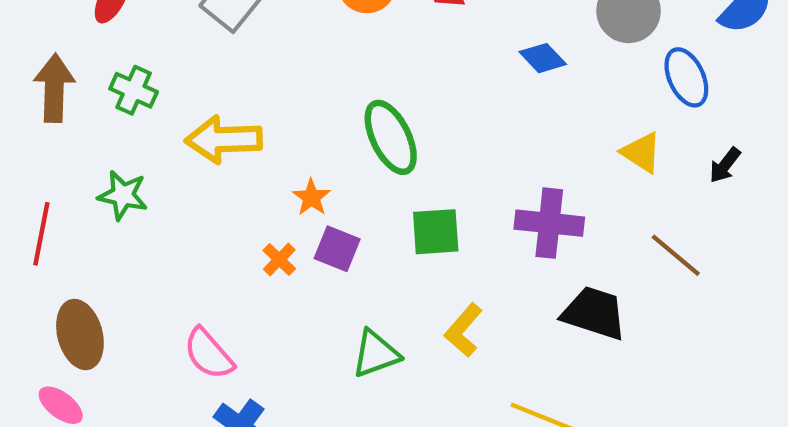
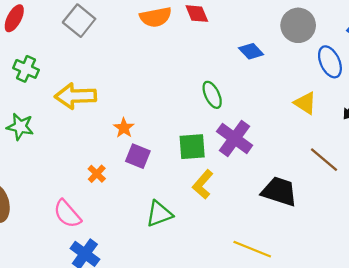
green ellipse: (391, 137) -> (212, 95), moved, size x0.7
purple cross: (549, 223) -> (235, 138), moved, turned 30
orange cross: (279, 260) -> (97, 174), moved
yellow L-shape: (464, 330) -> (203, 184), moved

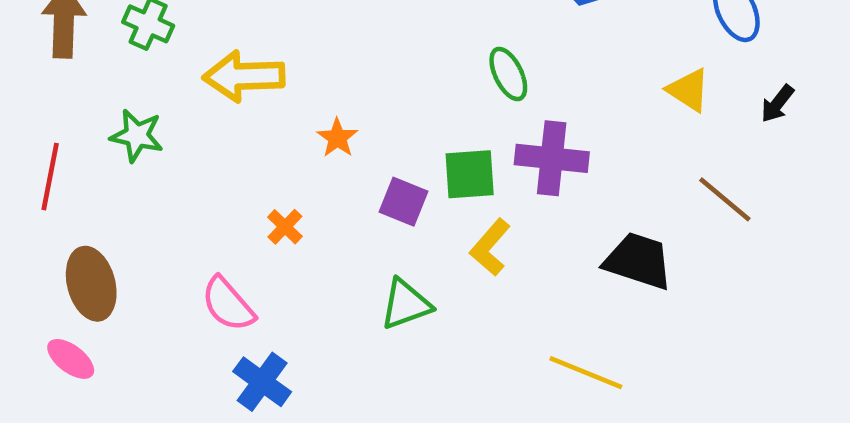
purple cross: (235, 138) -> (552, 158), turned -30
purple square: (138, 156) -> (403, 202), moved

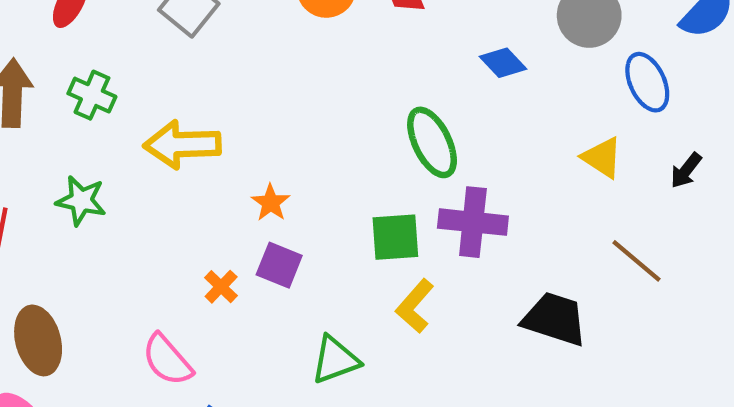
green ellipse: (508, 74) -> (432, 142), size x1.4
purple square: (403, 202) -> (279, 265), moved

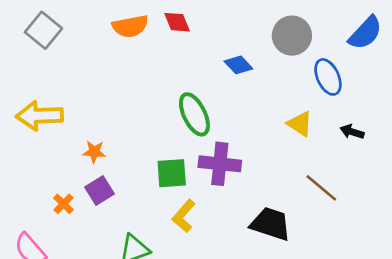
black arrow: (686, 170) -> (352, 132), turned 70
orange star: (271, 203) -> (94, 152), turned -30
purple square: (279, 265) -> (100, 191), turned 36

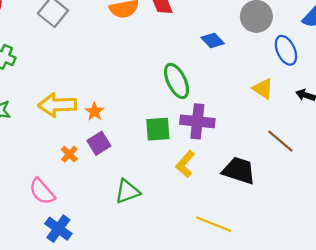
yellow arrow: (39, 116) -> (57, 105), moved
orange star: (94, 152) -> (94, 112), turned 30
yellow L-shape: (184, 216) -> (185, 164), moved

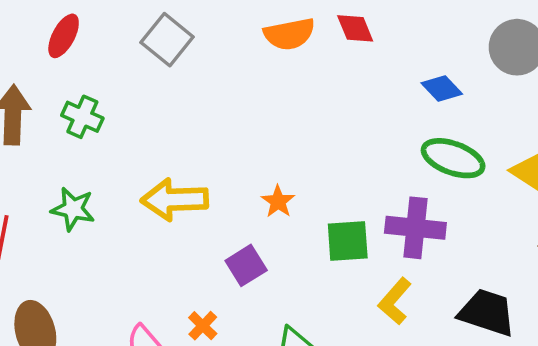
green ellipse: (177, 81) -> (453, 158), moved, turned -44
orange star: (94, 112) -> (278, 201), moved
orange cross: (69, 154) -> (203, 326), moved

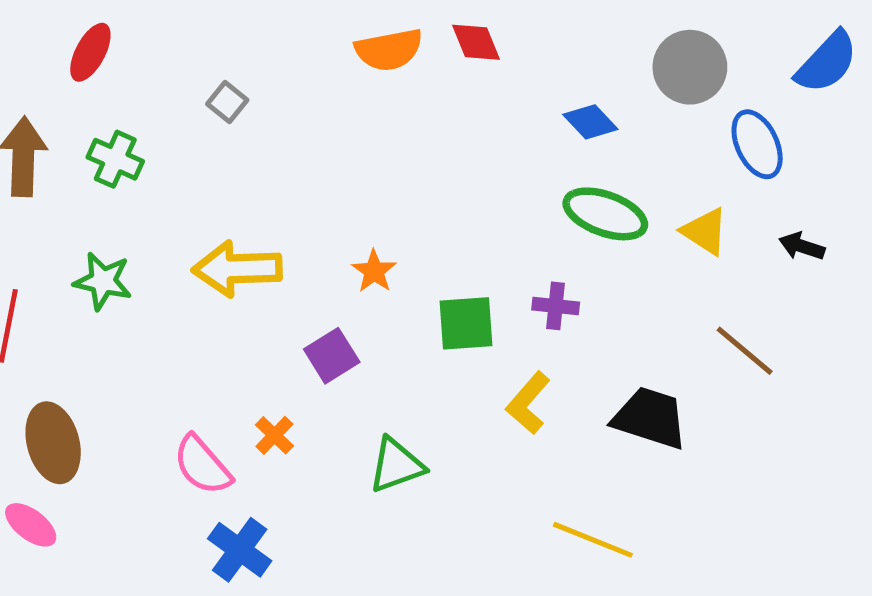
gray square: (167, 40) -> (227, 102), moved, size x0.6
purple cross: (415, 228) -> (556, 306), size x0.6

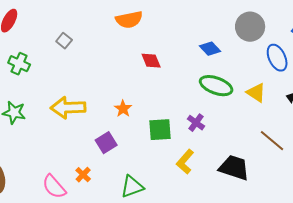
red diamond: (476, 42) -> (151, 61), moved
purple cross: (556, 306) -> (196, 123), turned 30

